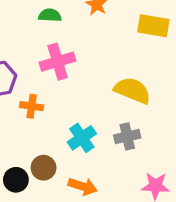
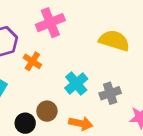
orange cross: (32, 106) -> (32, 61), turned 30
gray cross: (127, 136) -> (110, 93), moved

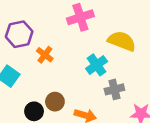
pink cross: (50, 23) -> (80, 17), moved
cyan cross: (76, 83) -> (97, 65), moved

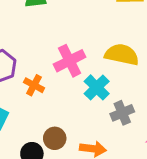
pink cross: (80, 17) -> (70, 61), moved

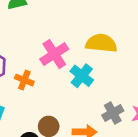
gray cross: (122, 113) -> (113, 113), moved

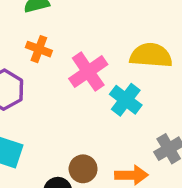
orange cross: (24, 80) -> (39, 49), moved

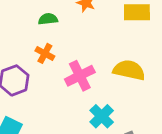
cyan cross: (126, 100) -> (102, 116), moved

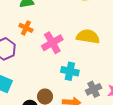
cyan cross: (102, 116) -> (70, 71), turned -30

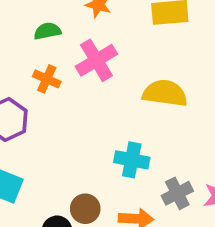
pink cross: (52, 43) -> (96, 60), moved

